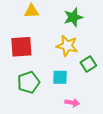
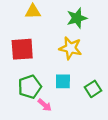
green square: (88, 64) -> (93, 89), moved
pink arrow: (72, 103) -> (45, 105), moved, turned 32

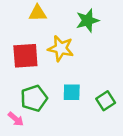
yellow star: (70, 48) -> (61, 48), moved
pink arrow: (45, 105) -> (16, 119), moved

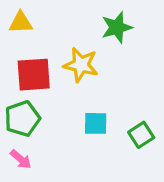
yellow triangle: (38, 13) -> (21, 23), moved
green pentagon: (34, 98) -> (22, 119), moved

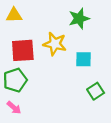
cyan square: (96, 123) -> (83, 59), moved

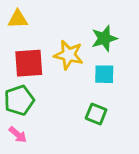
green star: (79, 18) -> (104, 38), moved
green square: (96, 91) -> (96, 114), moved, turned -35

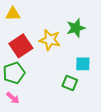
red square: (29, 63) -> (21, 46), turned -30
cyan square: (104, 74) -> (83, 64), moved

